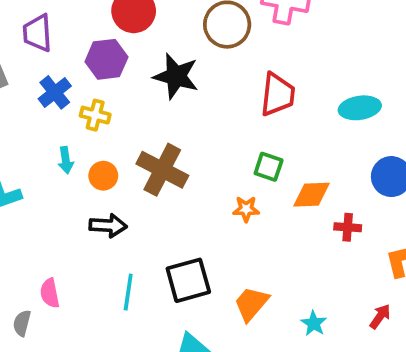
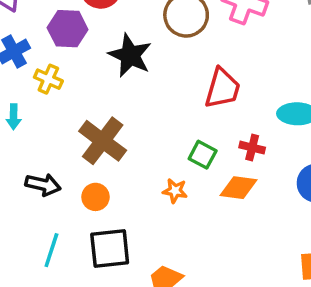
orange circle: (103, 176) -> (95, 197), moved
red cross: (348, 227) -> (252, 148), moved

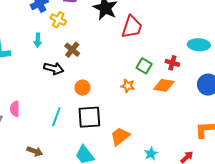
red trapezoid: (222, 88) -> (132, 27), moved
brown cross: (103, 141) -> (72, 50), moved, size x0.6
black arrow: (43, 185) -> (54, 68), moved

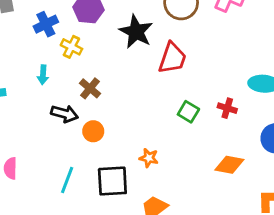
orange diamond: (164, 85) -> (229, 165), moved
orange star: (128, 86) -> (149, 158), moved
orange circle: (82, 88) -> (93, 131), moved

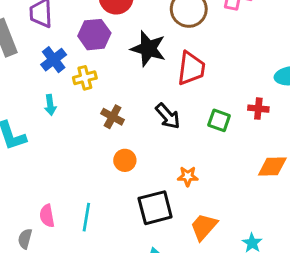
yellow cross: (71, 47) -> (85, 78), turned -30
cyan arrow: (43, 75) -> (50, 105), moved
black arrow: (64, 114) -> (168, 116), moved, turned 44
cyan line: (67, 180) -> (86, 217), moved

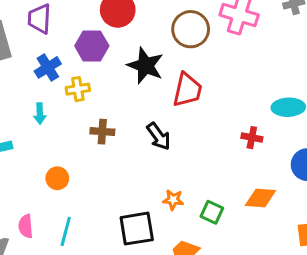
brown cross: (113, 117) -> (102, 132), turned -30
green square: (219, 120) -> (212, 212), moved
orange circle: (125, 160) -> (57, 178), moved

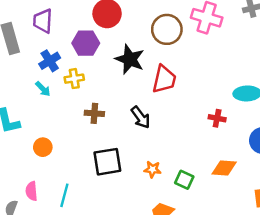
cyan arrow: (40, 113) -> (43, 89), moved, turned -42
orange circle: (57, 178) -> (43, 147), moved
black square: (137, 229) -> (107, 162), moved

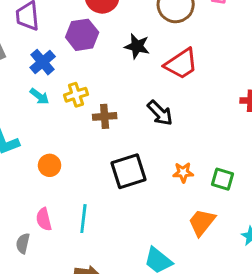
black star: (130, 59) -> (137, 46), size x0.7
yellow cross: (74, 79) -> (76, 95), moved
red trapezoid: (164, 79) -> (181, 64), turned 52

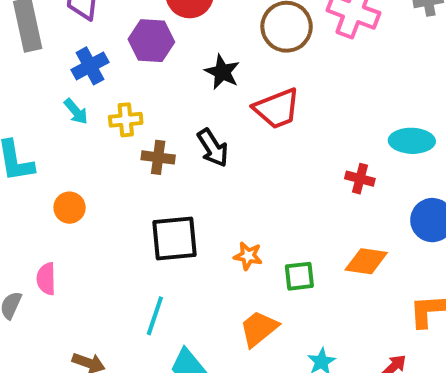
black arrow: (160, 113) -> (213, 148), moved
green square: (223, 179) -> (299, 276), turned -35
cyan line: (83, 219) -> (155, 316), moved

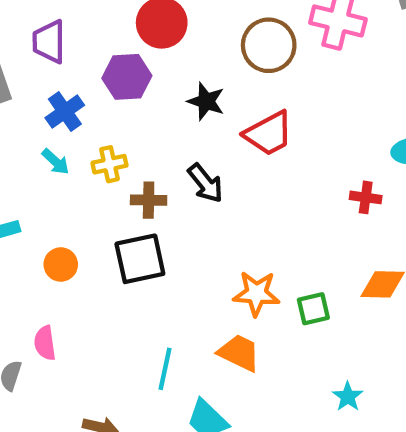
black square: (175, 238) -> (140, 259), moved
orange star: (248, 256) -> (256, 293), size x1.5
orange trapezoid: (259, 329) -> (239, 353), moved, turned 72

